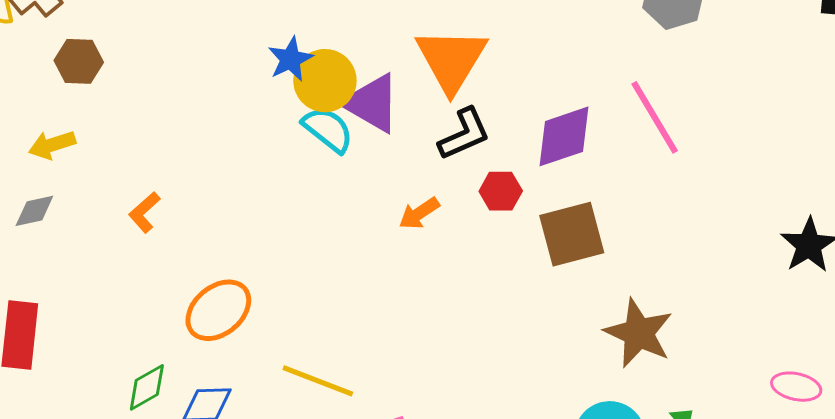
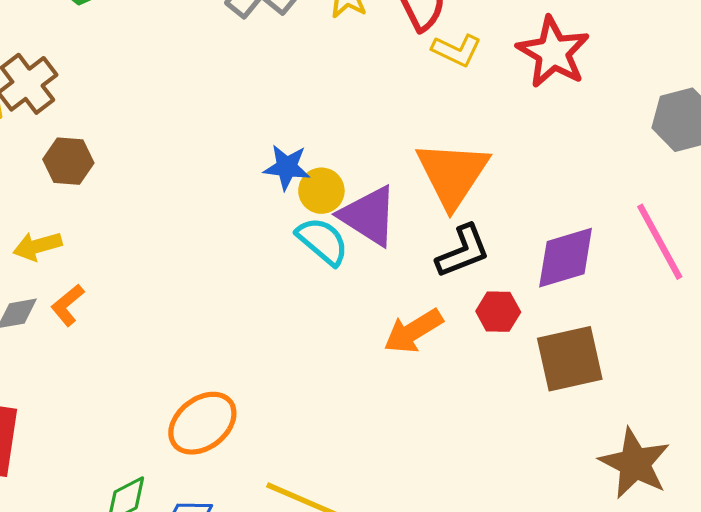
blue star: (290, 59) -> (287, 167), turned 30
yellow circle: (325, 81) -> (321, 191), size x0.7
orange L-shape: (144, 212) -> (68, 305), moved
orange arrow: (419, 213) -> (413, 331), size x1.4

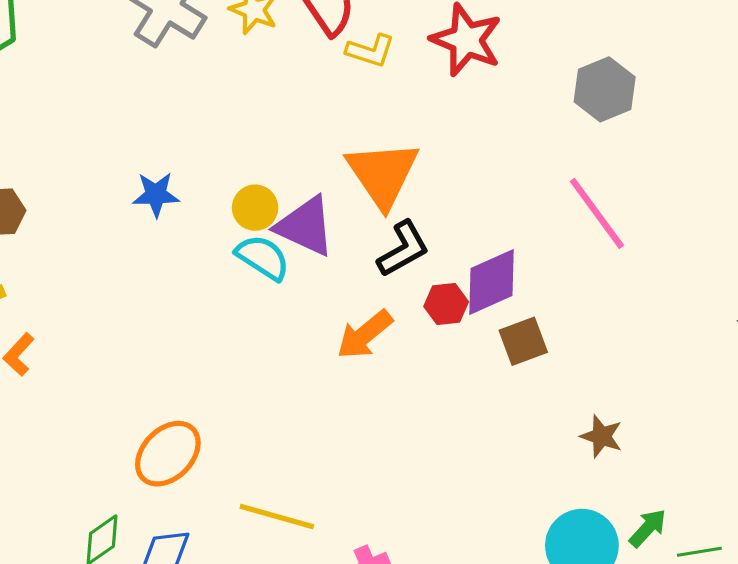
blue star: (287, 167) -> (156, 195), moved
purple diamond: (566, 258) -> (492, 282), moved
brown square: (570, 359) -> (523, 341), size x0.7
brown star: (635, 463) -> (601, 436), size x0.6

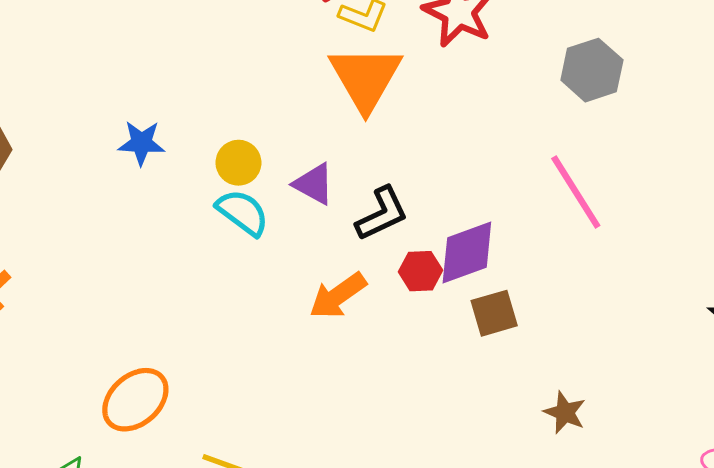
orange triangle: (383, 174) -> (366, 78), moved
purple triangle: (305, 226) -> (314, 184), moved, size x0.7

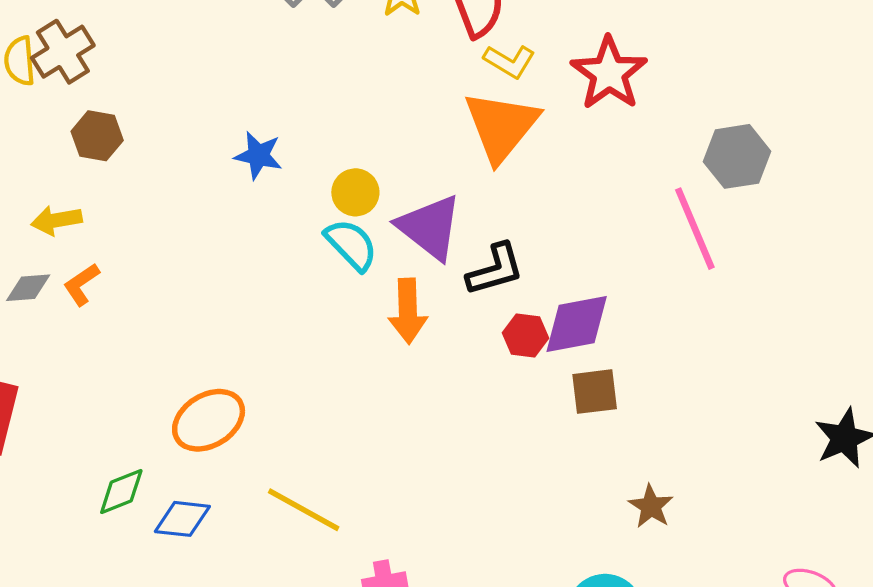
purple triangle: (314, 184) -> (430, 227), size x1.5
pink line: (576, 192) -> (695, 229), moved
orange arrow: (338, 296) -> (408, 311), moved, turned -66

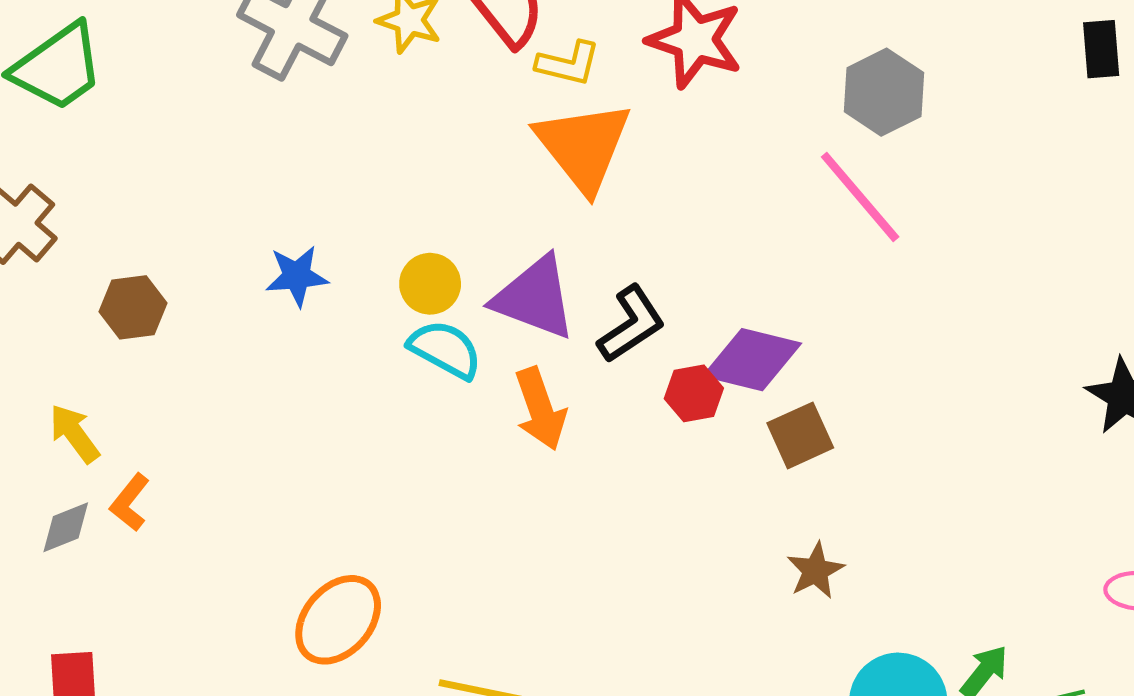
brown hexagon: (97, 136) -> (133, 307), moved
yellow arrow: (56, 220) -> (74, 433), turned 81
purple diamond: (577, 324) -> (752, 360), turned 42
brown star: (651, 506) -> (815, 571), moved, turned 30

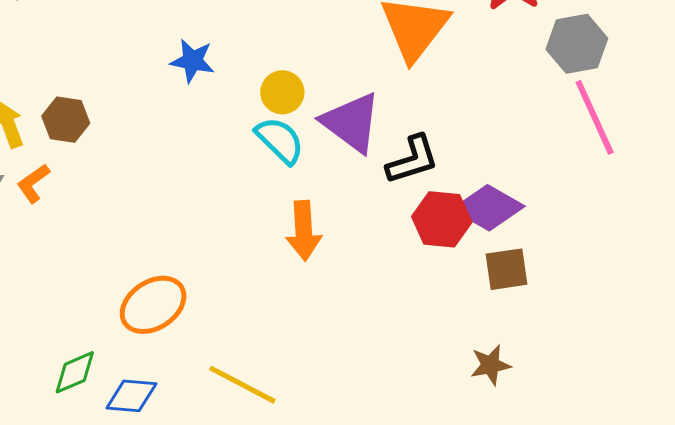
gray hexagon: (884, 92) -> (577, 44), moved
brown hexagon: (133, 307) -> (66, 120), moved
red hexagon: (694, 393) -> (442, 219), size x1.4
orange arrow: (540, 409) -> (304, 231), moved

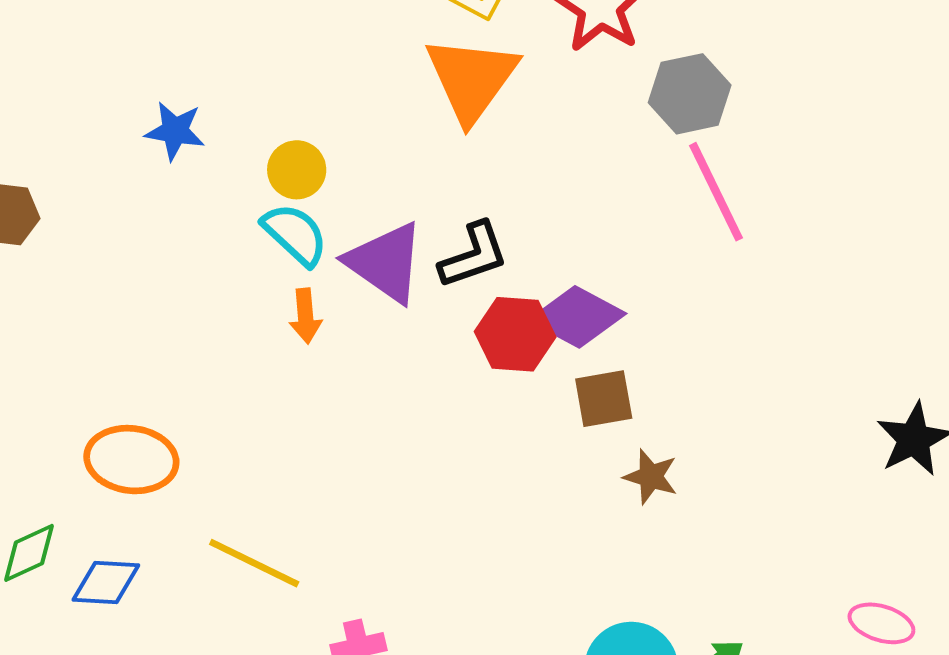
purple triangle: (351, 122) -> (385, 262), moved
orange arrow: (304, 231) -> (305, 316), moved, size x0.7
orange ellipse: (153, 305) -> (131, 460), turned 42
brown star: (490, 365) -> (651, 477), moved, turned 30

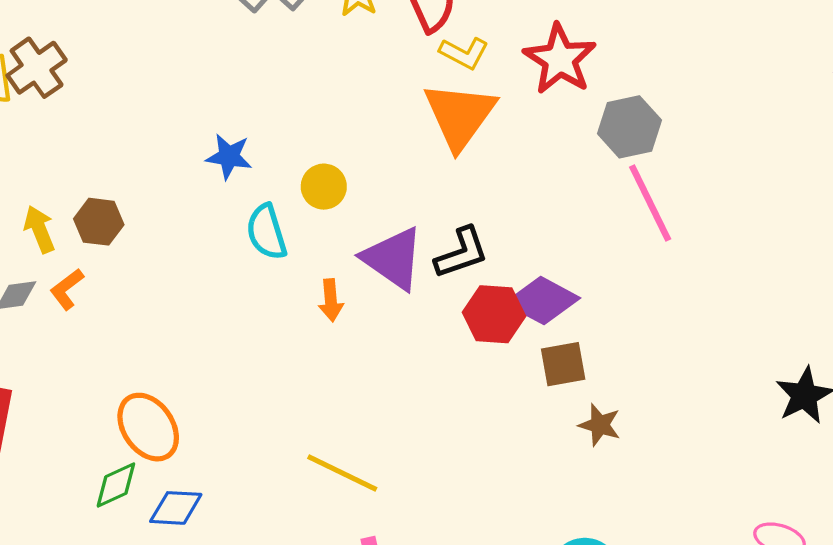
cyan semicircle: (295, 234) -> (266, 232), moved, turned -150
orange ellipse: (131, 460) -> (148, 427), moved, turned 48
yellow line: (254, 563) -> (342, 473), moved

